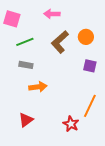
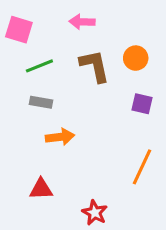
brown L-shape: (60, 42) -> (95, 66), turned 120
red triangle: (26, 120) -> (41, 189), turned 35
red star: (71, 124) -> (95, 213), moved

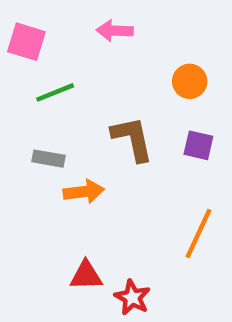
brown L-shape: (95, 66) -> (132, 139), moved
gray rectangle: (41, 102) -> (48, 159), moved
red triangle: (41, 189) -> (86, 275), moved

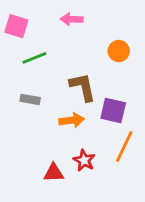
purple square: (198, 145) -> (113, 111), moved, size x1.4
orange arrow: (84, 192) -> (72, 120), moved
red star: (132, 297) -> (84, 160), moved

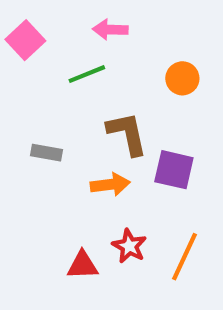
pink square: (16, 26) -> (25, 40), turned 30
green line: (34, 58) -> (87, 74), moved
orange line: (124, 147) -> (185, 257), moved

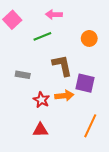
orange arrow: (110, 184) -> (64, 96), moved
red star: (129, 246) -> (41, 100), moved

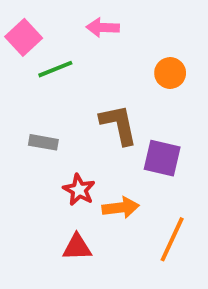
green line: (42, 36) -> (55, 69), moved
orange arrow: (64, 96) -> (121, 208), moved

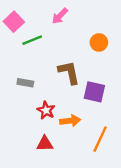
pink arrow: (103, 27) -> (60, 16), turned -48

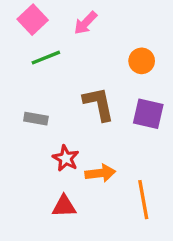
pink square: (14, 22) -> (33, 20), moved
purple square: (94, 92) -> (148, 114), moved
orange line: (100, 139) -> (143, 200), turned -35

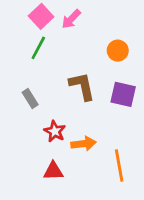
pink square: (33, 20) -> (41, 16), moved
green line: (46, 58) -> (38, 48), turned -40
gray rectangle: (36, 119) -> (30, 98), turned 48

